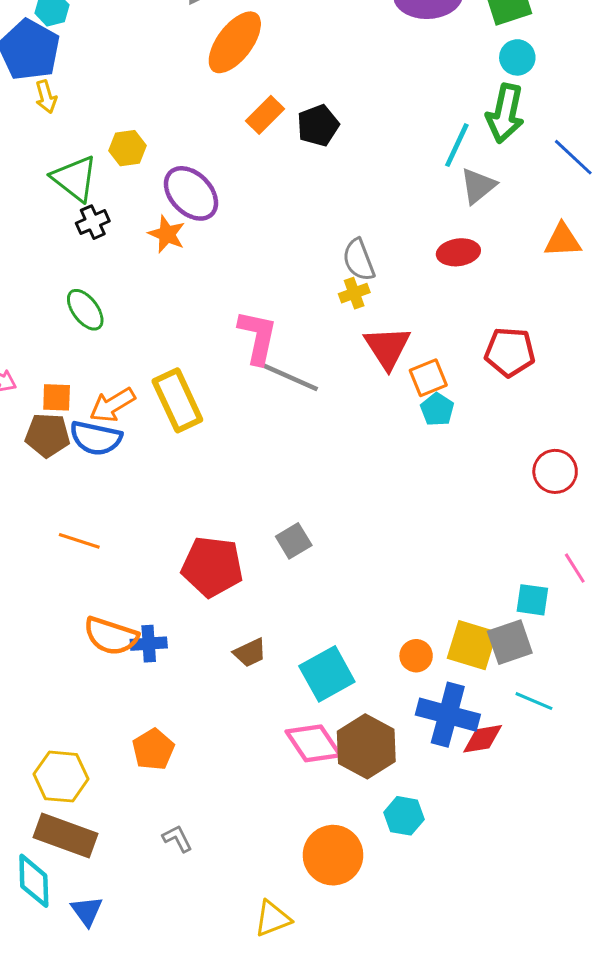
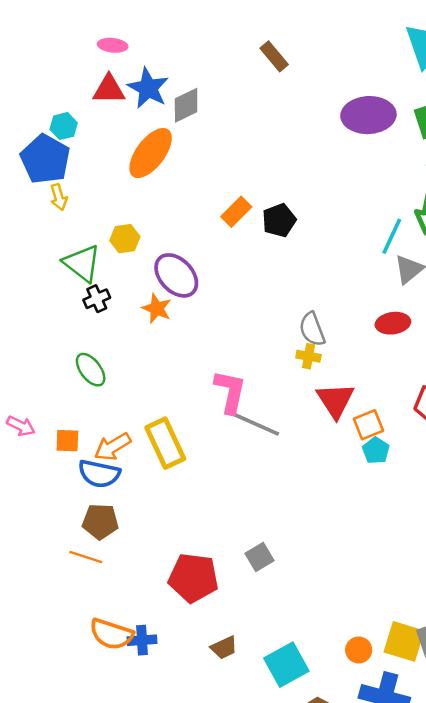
orange ellipse: (235, 42) -> (151, 153), moved
yellow cross: (354, 293) -> (308, 356), turned 30
brown pentagon: (47, 435) -> (100, 521), moved

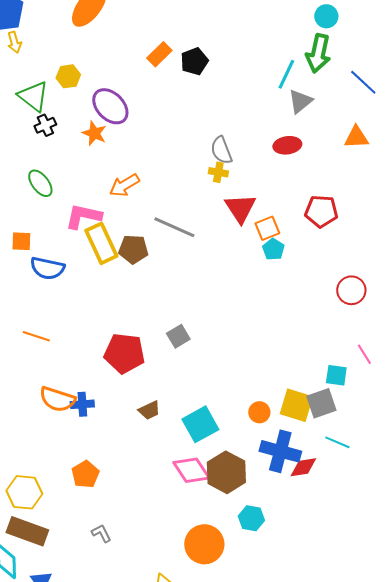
pink L-shape: (230, 392) -> (83, 216), moved, turned -90
orange arrow: (113, 447) -> (124, 185), moved
brown pentagon: (100, 521) -> (133, 249), moved

